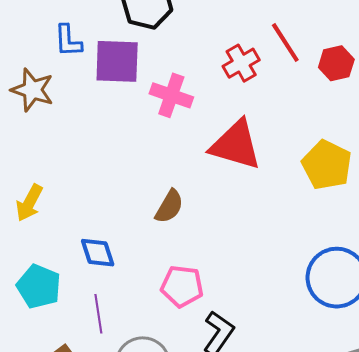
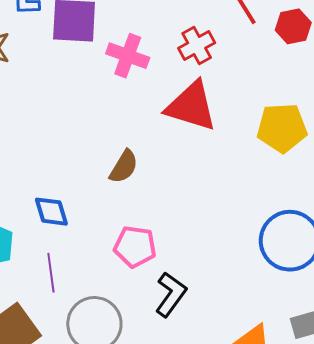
red cross: (241, 63) -> (197, 46), moved
yellow pentagon: (327, 165) -> (282, 128), turned -30

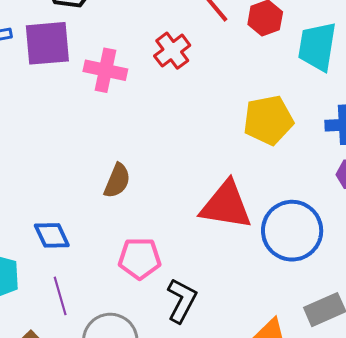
red triangle: (191, 106) -> (226, 205), moved

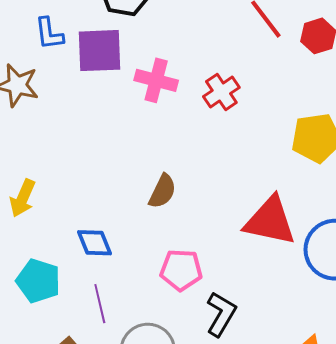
red cross: (172, 51) -> (221, 92), moved

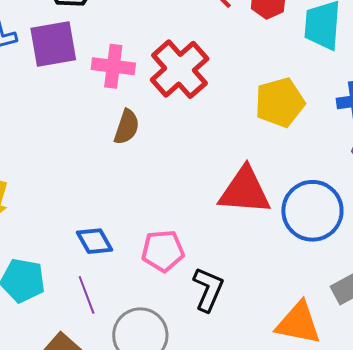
red cross: (221, 92) -> (180, 69), size x1.6
brown semicircle: (162, 191) -> (127, 127), moved
blue diamond: (95, 243) -> (95, 241), moved

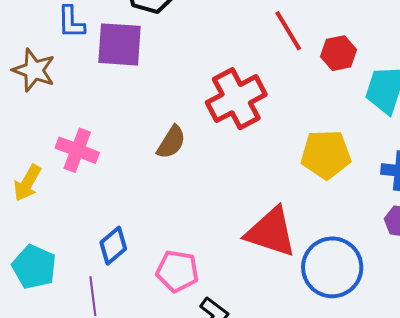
pink cross: (113, 66) -> (77, 150), moved
blue diamond: (95, 241) -> (113, 246), turned 66

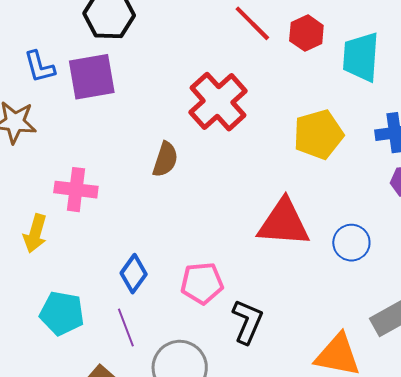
blue circle: (332, 267) -> (351, 243), size x0.6

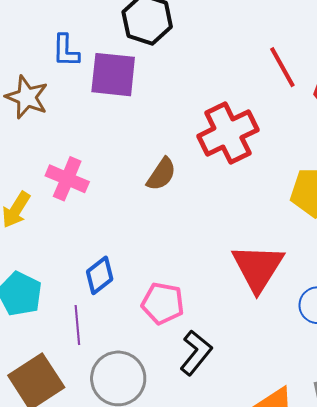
red triangle: (284, 223) -> (258, 268), turned 42

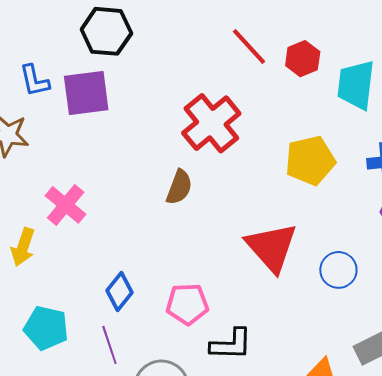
brown semicircle: (161, 174) -> (179, 187), moved
pink cross: (67, 179) -> (66, 205), turned 30
black L-shape: (196, 353) -> (231, 344), turned 66

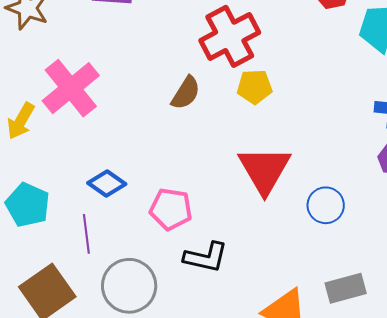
yellow pentagon: (310, 160) -> (255, 87), moved, size x0.7
pink cross: (66, 205) -> (71, 88), size x1.4
blue diamond: (120, 291) -> (107, 183), turned 75

